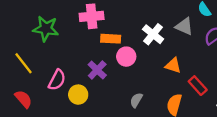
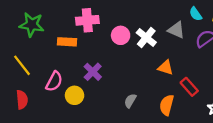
green star: (46, 29) -> (32, 25), moved
orange rectangle: (111, 39) -> (67, 42), moved
pink circle: (126, 57) -> (121, 35), moved
red semicircle: (23, 99) -> (22, 100), turned 36

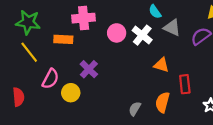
cyan semicircle: (196, 14) -> (155, 12), moved
yellow line: (22, 65) -> (29, 52), moved
red rectangle: (189, 87) -> (185, 84), turned 36
gray semicircle: (130, 101) -> (135, 109), moved

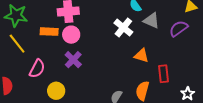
pink circle: (117, 33) -> (71, 35), moved
yellow circle: (71, 93) -> (56, 91), moved

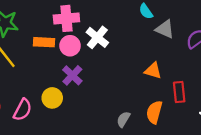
white cross: (123, 28) -> (97, 37), moved
pink semicircle: (37, 69) -> (23, 110), moved
yellow circle: (56, 91) -> (52, 98), moved

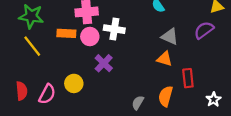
gray triangle: (165, 29) -> (170, 37), moved
white cross: (97, 37) -> (114, 29), turned -30
purple cross: (72, 75) -> (104, 63), moved

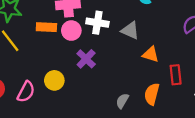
gray triangle: (170, 37) -> (130, 31), moved

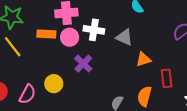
orange triangle: (151, 54) -> (143, 59), turned -35

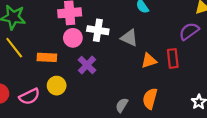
orange rectangle: (46, 34) -> (47, 57), moved
red rectangle: (167, 78) -> (173, 58), moved
pink semicircle: (27, 94) -> (29, 96), turned 36

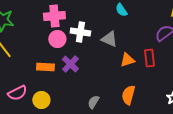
orange rectangle: (47, 57) -> (45, 67), moved
yellow circle: (57, 86) -> (41, 100), moved
gray semicircle: (122, 105) -> (93, 102), moved

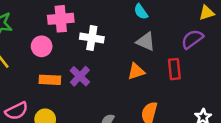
pink circle: (57, 39) -> (42, 46), moved
gray triangle: (109, 39) -> (146, 42), moved
orange triangle: (127, 60) -> (136, 71), moved

